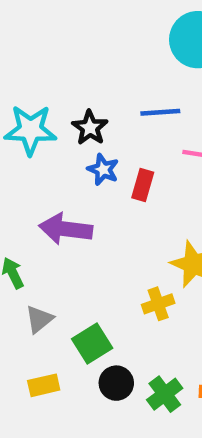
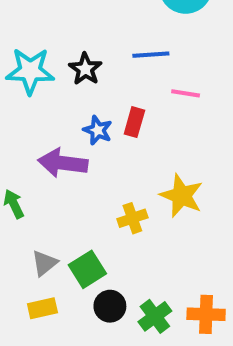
blue star: (103, 170) -> (98, 130), moved
yellow cross: (158, 304) -> (132, 218), moved
gray triangle: (39, 319) -> (44, 263), moved

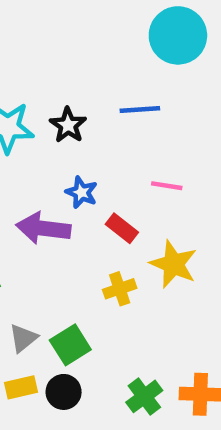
pink line: (186, 93) -> (167, 186), moved
red rectangle: (134, 122) -> (122, 228), moved, turned -68
black circle: (110, 306) -> (64, 392), moved

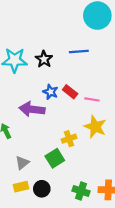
pink line: (167, 186) -> (92, 99), moved
red rectangle: (122, 228) -> (70, 92), moved
green square: (70, 345) -> (55, 158), moved
green cross: (144, 396) -> (81, 191), turned -35

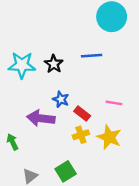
red rectangle: (70, 92) -> (82, 114), moved
pink line: (92, 99) -> (114, 103), moved
yellow cross: (69, 139) -> (81, 135), moved

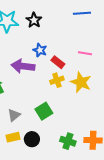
blue line: (92, 56) -> (82, 13), moved

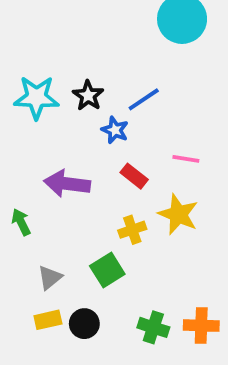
blue line: (82, 13) -> (144, 99), moved, turned -30
blue star: (40, 50) -> (115, 130), moved
yellow cross: (57, 80) -> (132, 230), moved

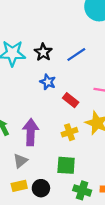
blue star: (115, 130) -> (48, 82), moved
purple arrow: (67, 184) -> (31, 132), moved, turned 85
green square: (107, 270) -> (66, 165), moved, turned 36

